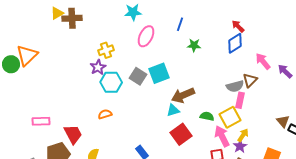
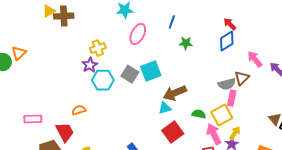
orange triangle: (27, 55) -> (19, 53), size x0.7
orange semicircle: (105, 114) -> (79, 110), moved

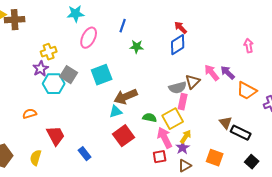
pink arrow: (255, 59) -> (212, 73), moved
gray square: (130, 74) -> (69, 75), moved
red trapezoid: (65, 132) -> (56, 136), moved

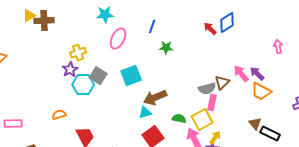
blue diamond: (178, 45) -> (227, 23), moved
orange trapezoid: (247, 91) -> (261, 92), moved

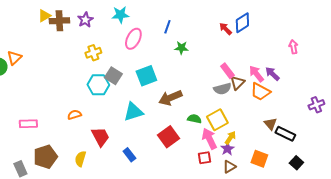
purple star: (70, 70) -> (85, 20), moved
orange trapezoid: (261, 92) -> (260, 92), moved
pink rectangle: (212, 103) -> (227, 71), moved, turned -49
cyan triangle: (145, 113) -> (133, 112), moved, size x1.5

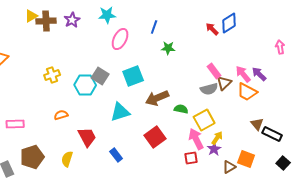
yellow cross: (93, 53) -> (52, 75), moved
green semicircle: (194, 119) -> (181, 109), moved
brown triangle: (229, 167) -> (229, 167), moved

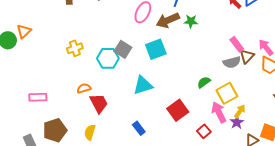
brown arrow: (157, 98) -> (168, 20), moved
green semicircle: (181, 109) -> (204, 82), turned -48
red trapezoid: (87, 137) -> (99, 103), moved
red square: (191, 158) -> (204, 131), moved, turned -32

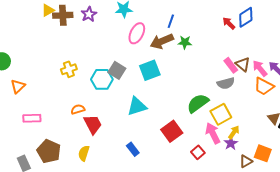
orange triangle: (24, 31) -> (18, 86), moved
brown triangle: (247, 56) -> (243, 64), moved, turned -35
green semicircle: (204, 82) -> (198, 103), size x1.6
brown pentagon: (55, 130) -> (49, 151), turned -30

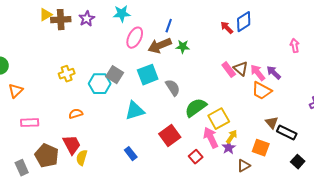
gray semicircle: (226, 83) -> (173, 88), moved, turned -108
red trapezoid: (93, 124) -> (72, 145), moved
orange square: (263, 153) -> (261, 148), moved

